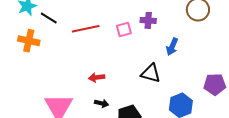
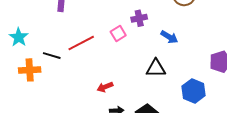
black line: (49, 18) -> (52, 56), moved
blue arrow: (172, 47) -> (169, 37), turned -66

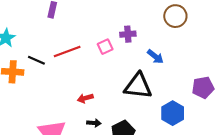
black triangle: (156, 68) -> (138, 86), size x1.4

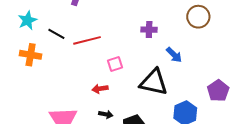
pink square: (105, 47) -> (115, 64), moved
black line: (36, 60) -> (56, 34), moved
purple pentagon: (203, 87) -> (218, 91), turned -30

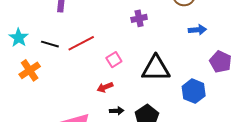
orange cross: (31, 55) -> (30, 70), turned -30
blue arrow: (174, 55) -> (197, 30), moved, turned -36

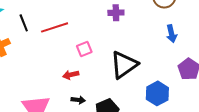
blue arrow: (197, 30) -> (172, 34), turned 72
black line: (50, 44) -> (24, 23), turned 42
black triangle: (156, 68) -> (124, 65), turned -44

